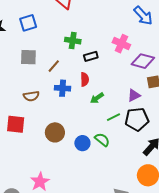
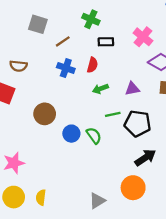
purple triangle: (134, 95) -> (132, 89), moved
brown semicircle: (31, 96) -> (18, 66), moved

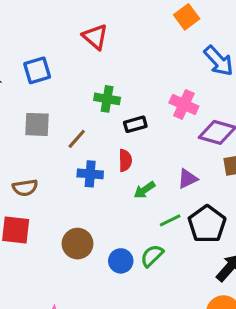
black pentagon: (138, 124) -> (207, 224), turned -30
green semicircle: (94, 136) -> (152, 256), turned -84

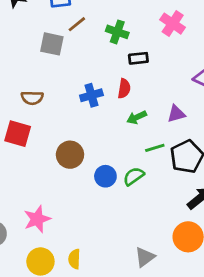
pink cross: (184, 104) -> (173, 24), moved
brown line: (77, 139) -> (77, 24), moved
blue cross: (90, 174) -> (91, 95), turned -30

